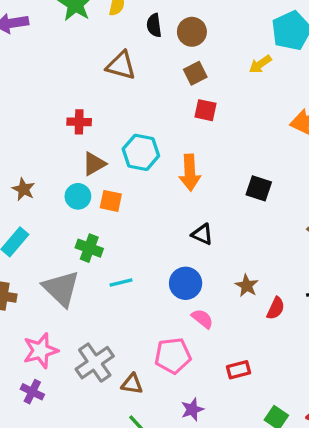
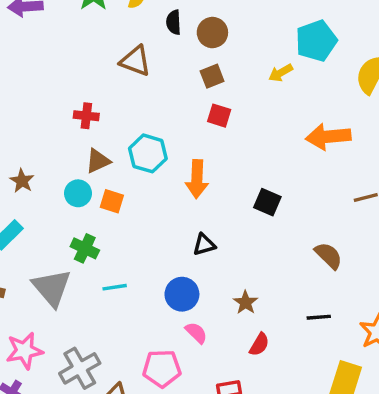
black triangle: (202, 234) -> (204, 245), turned -45
red semicircle: (276, 308) -> (259, 344), moved

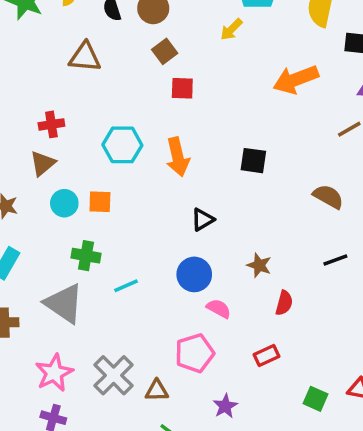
brown triangle: (98, 161) -> (43, 163), moved

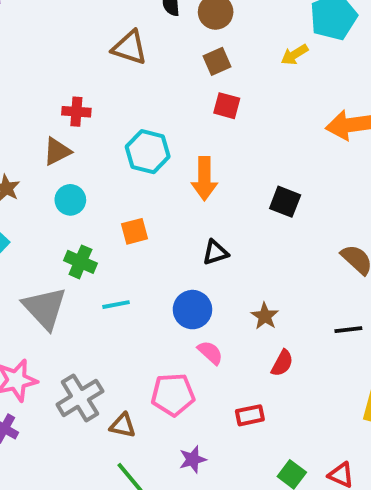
orange square: (100, 202) -> (135, 231), moved, turned -30

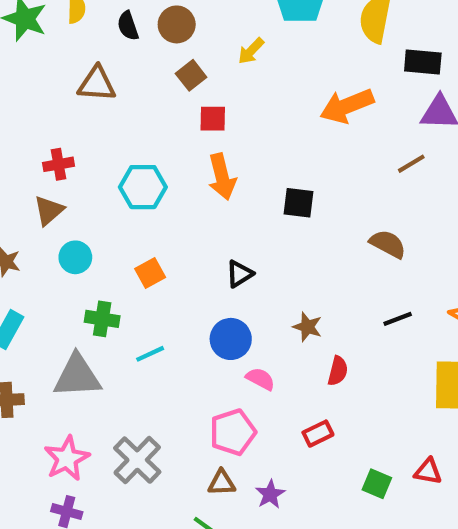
yellow arrow: (295, 55) -> (251, 51), moved
orange arrow: (204, 179) -> (222, 177), moved
gray triangle: (45, 308) -> (77, 376), turned -36
brown triangle: (123, 425) -> (222, 483), moved

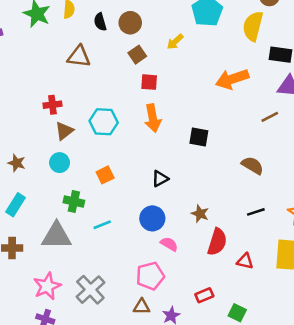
brown triangle: (49, 210) -> (64, 131), moved
red semicircle: (338, 371) -> (217, 242), size x1.5
red rectangle: (318, 434) -> (204, 295), moved
red triangle: (428, 471) -> (245, 261), moved

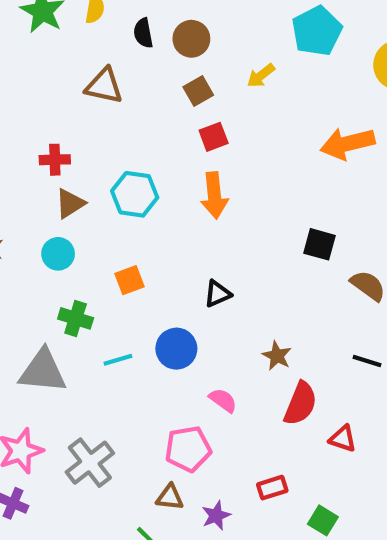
red square: (149, 82) -> (214, 137), turned -30
black square: (199, 137) -> (319, 244), moved
black line: (256, 212) -> (367, 361), turned 30
blue circle: (152, 218) -> (176, 349), moved

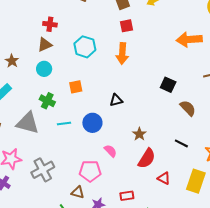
brown triangle: (70, 203) -> (45, 45), moved

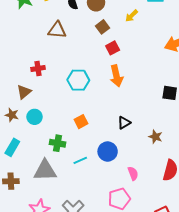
brown triangle: (45, 45) -> (24, 92), moved
cyan circle: (44, 69) -> (35, 117), moved
brown star: (139, 134) -> (155, 137), moved
pink semicircle: (110, 151) -> (133, 173), turned 40

